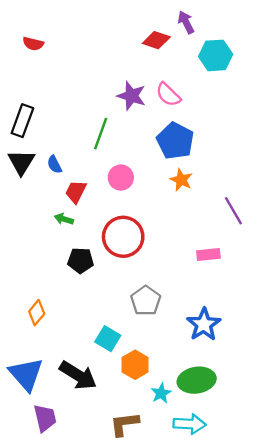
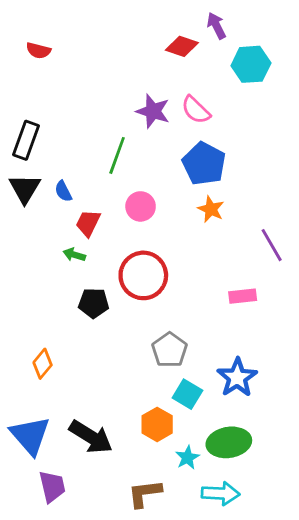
cyan square: (108, 339) -> (187, 394), moved

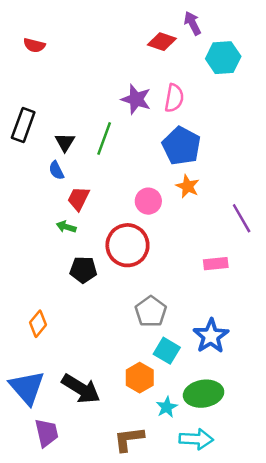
pink semicircle: (196, 110) -> (174, 98), turned -124
black triangle: (25, 189) -> (65, 142), moved, size x0.7
pink circle: (141, 206) -> (148, 201), moved

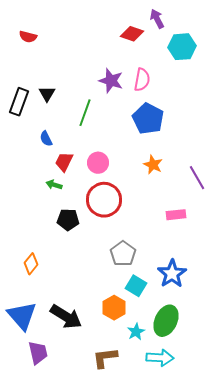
black triangle: (65, 142) -> (47, 94), moved
orange star: (188, 186) -> (153, 165), moved
pink circle: (148, 201) -> (98, 163), moved
green ellipse: (204, 394) -> (166, 321), turned -56

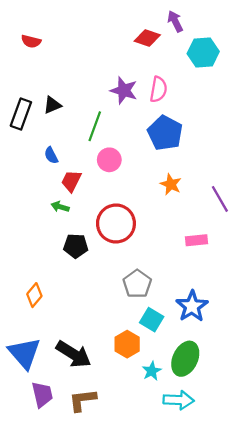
black triangle: (47, 94) -> (52, 105), turned 36
pink circle: (98, 163) -> (109, 160), moved
brown L-shape: (105, 358) -> (82, 400), moved

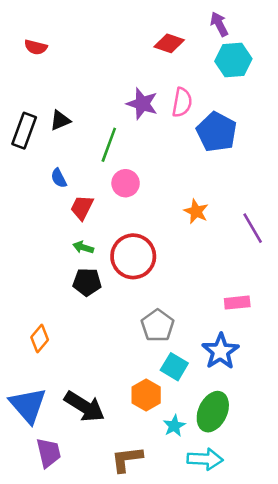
purple arrow: (175, 21) -> (219, 24), moved
blue pentagon: (165, 133) -> (217, 132), moved
green arrow: (60, 207) -> (83, 247), moved
pink rectangle: (196, 240) -> (237, 303), moved
brown L-shape: (82, 400) -> (127, 459), moved

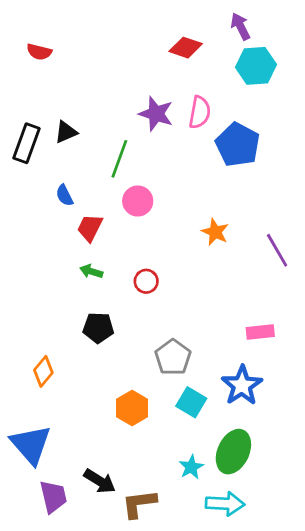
red circle: (133, 256) -> (146, 281), size x0.5
black pentagon: (87, 282) -> (98, 328), moved
orange hexagon: (146, 395) -> (132, 408), moved
black arrow: (84, 406) -> (100, 481), moved, size x0.7

